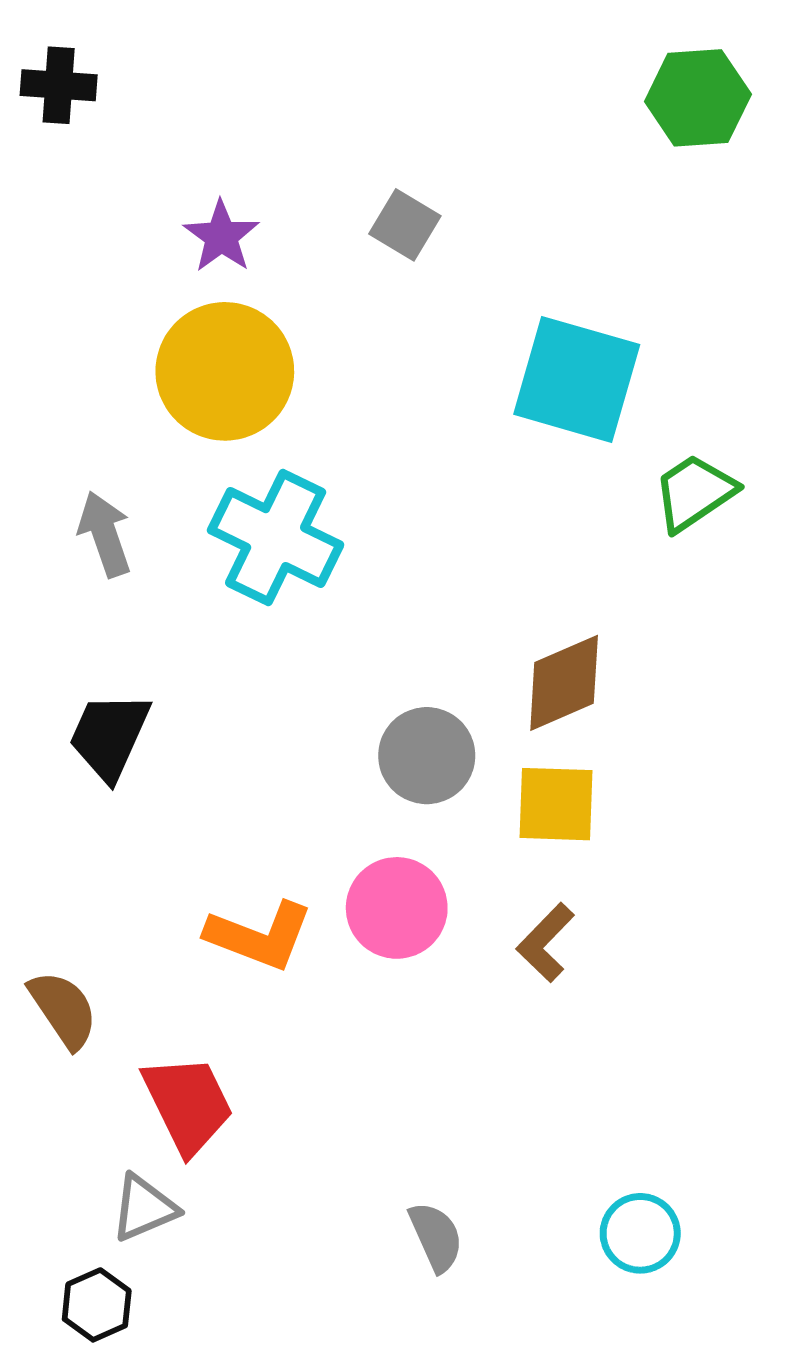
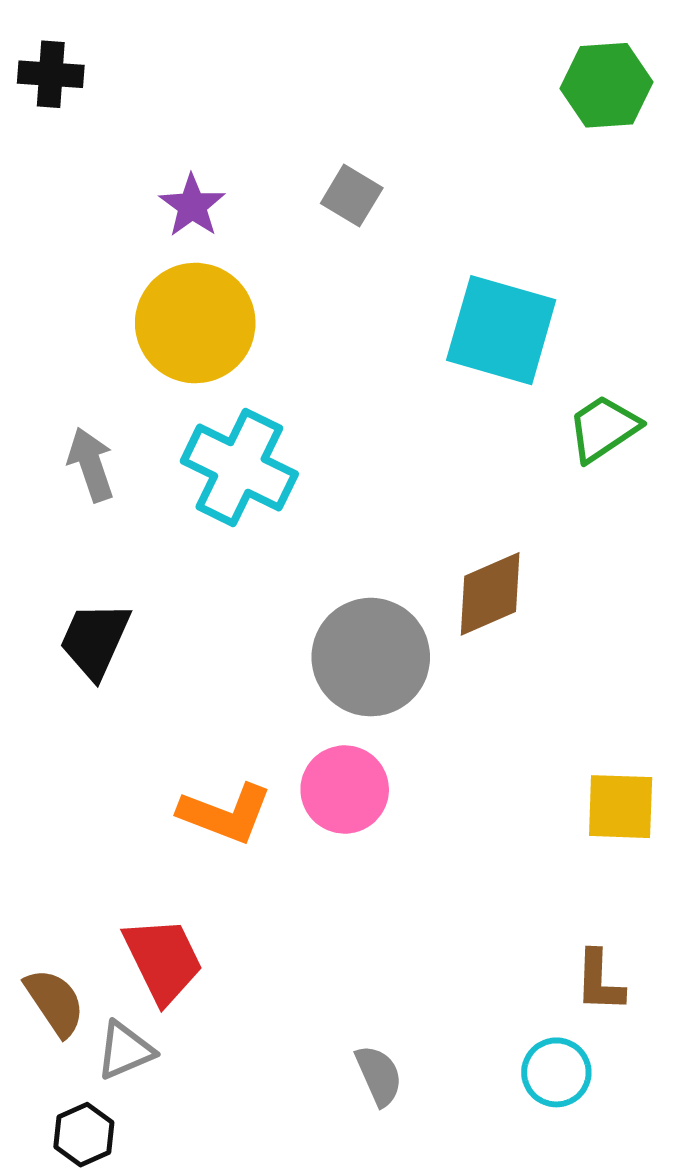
gray circle: (427, 756) -> (371, 657), size x1.4
yellow square: (556, 804) -> (621, 807), moved
brown L-shape: (546, 943) -> (599, 981), moved, turned -42
brown semicircle: (63, 1009) -> (55, 1002), moved

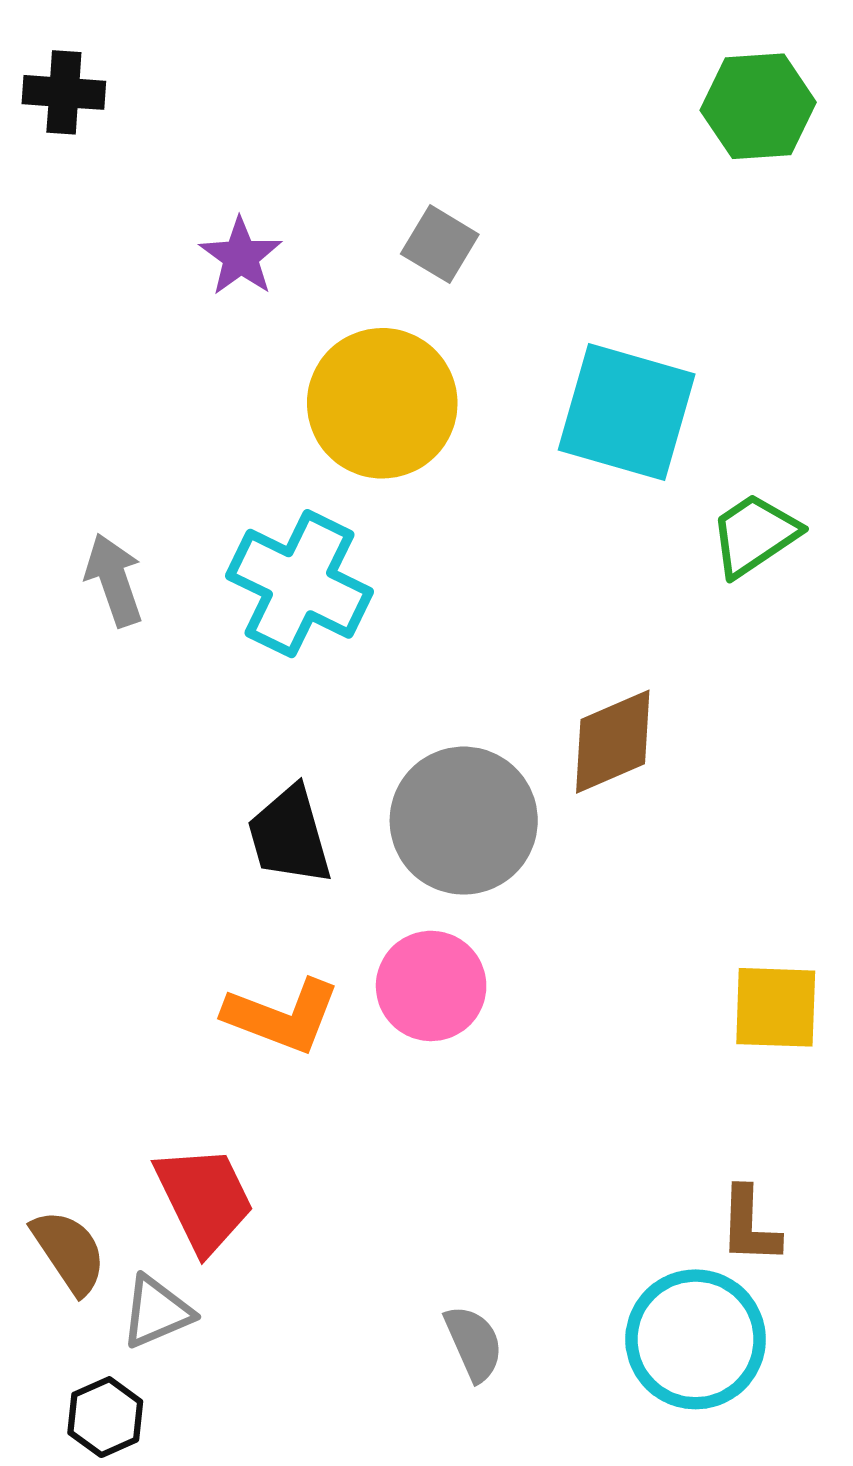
yellow circle: (195, 323) -> (382, 403), moved
black trapezoid: (95, 640) -> (289, 836), moved, turned -40
cyan circle: (556, 1072) -> (696, 1339), size x1.6

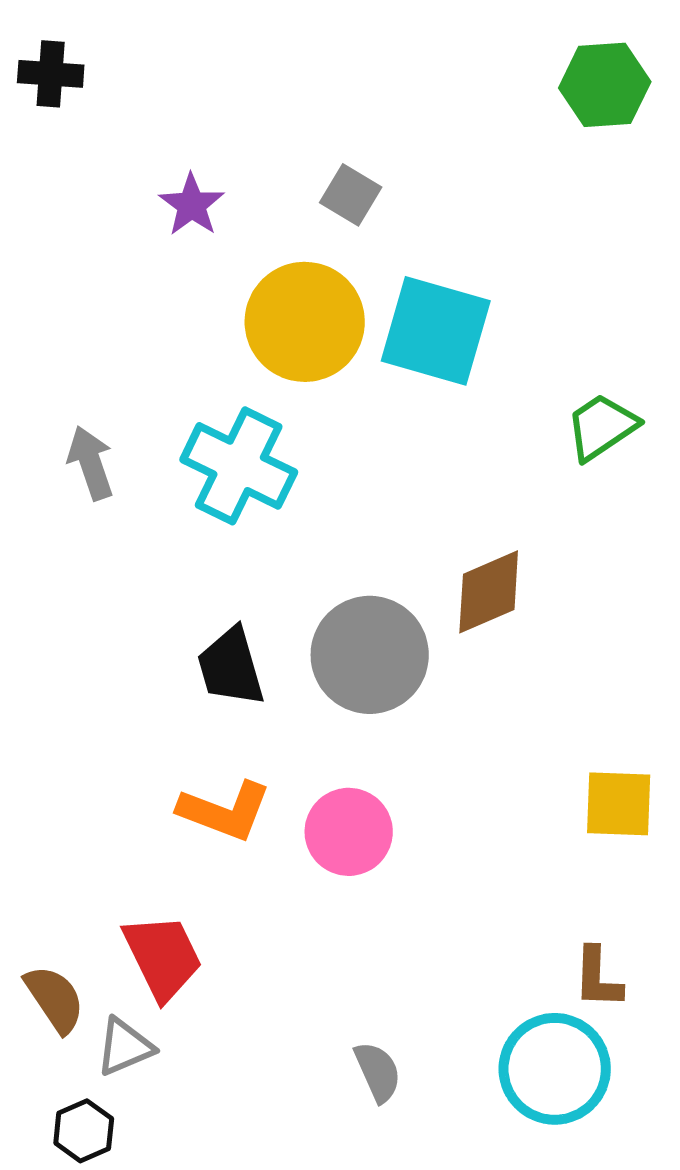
cyan square: (627, 412) -> (436, 331), moved
pink circle: (431, 986) -> (349, 832), moved

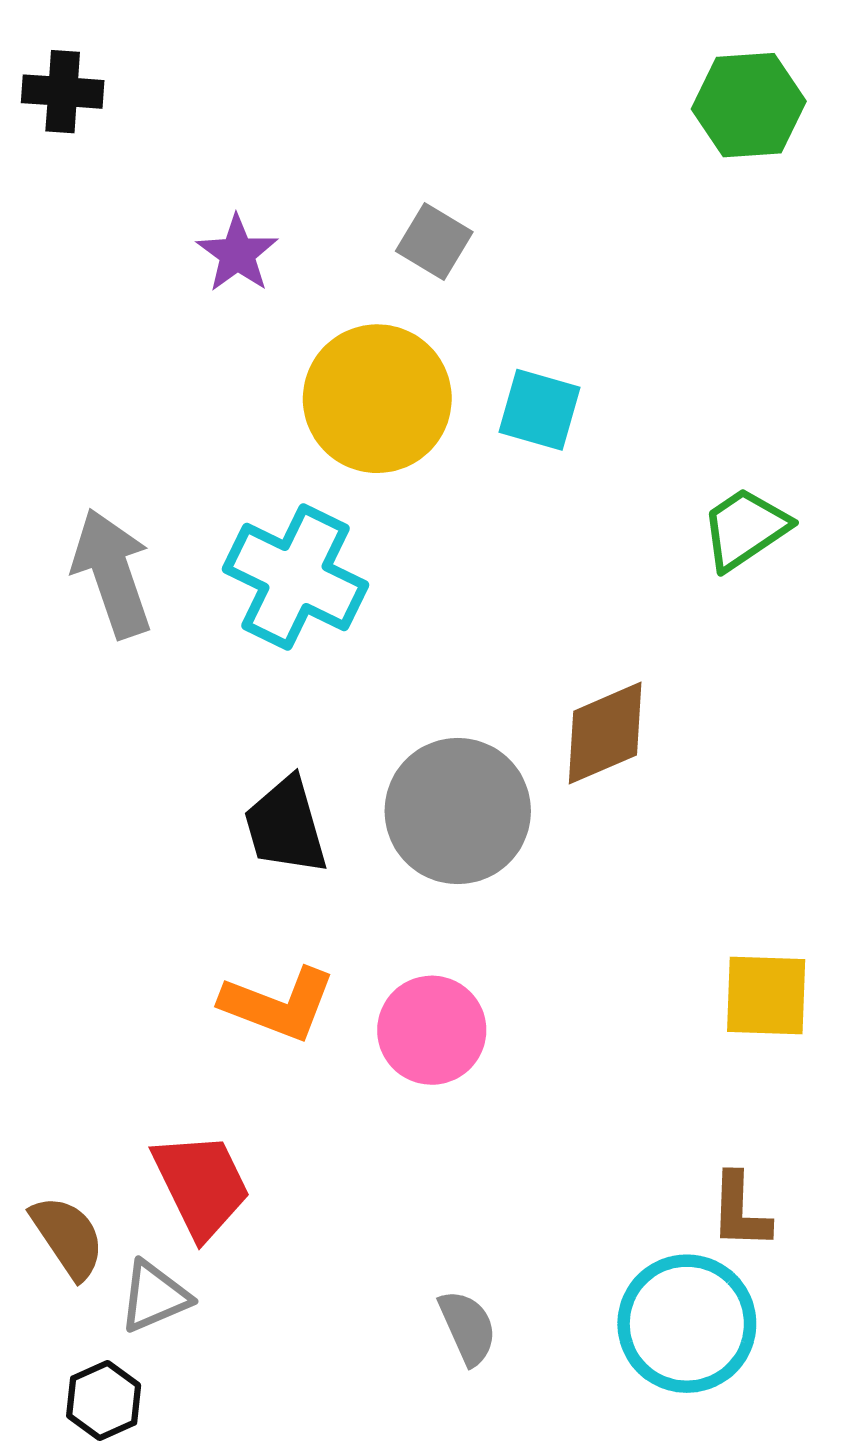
cyan square: (436, 331) -> (539, 410), size x0.6
gray arrow: (91, 463) -> (112, 573), size x1.4

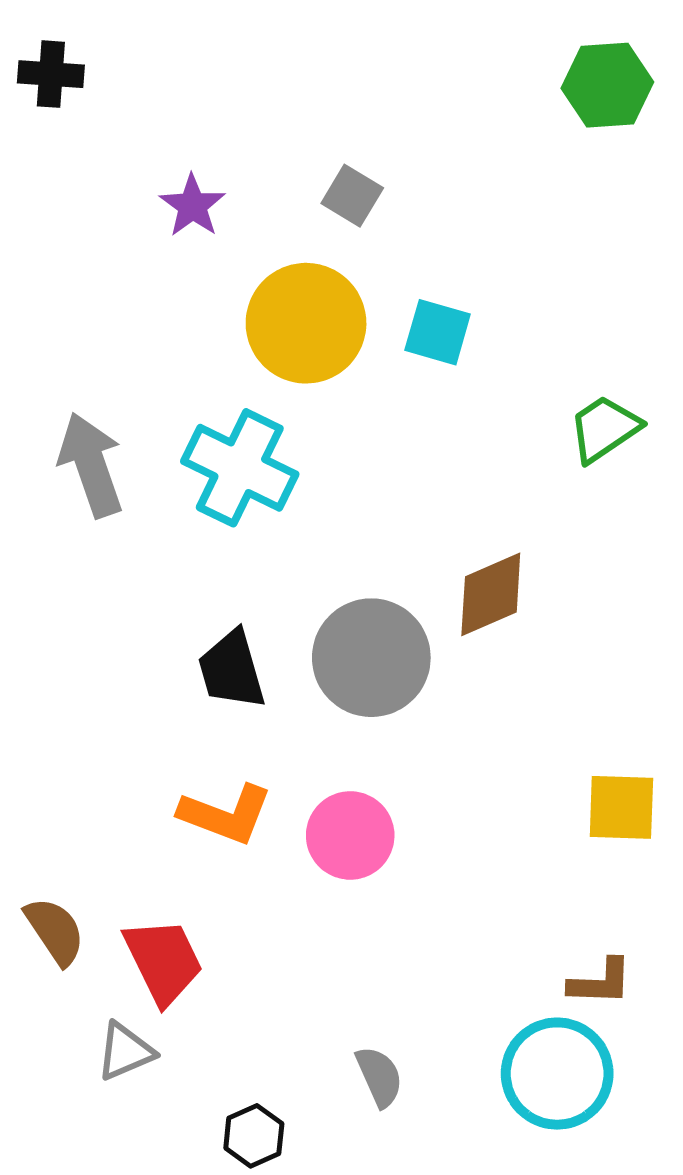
brown L-shape: (740, 1211) -> (600, 982), turned -90
brown semicircle: (68, 1237) -> (55, 931), moved
black hexagon: (104, 1400) -> (254, 1136), moved

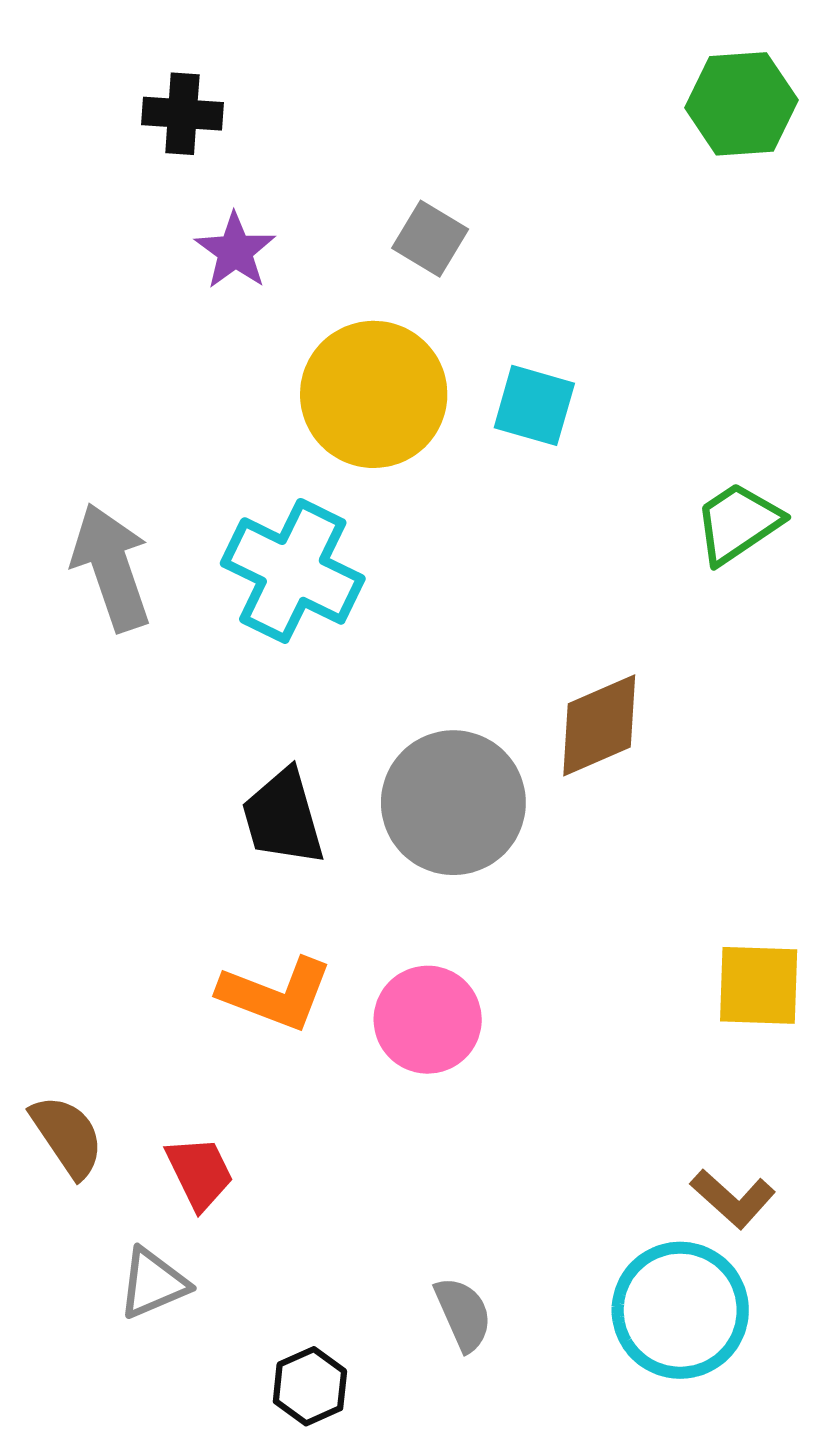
black cross: (51, 74) -> (182, 114), moved
red trapezoid: (163, 961) -> (200, 1173), size x0.7
brown L-shape: (600, 982) -> (733, 1199), turned 40

